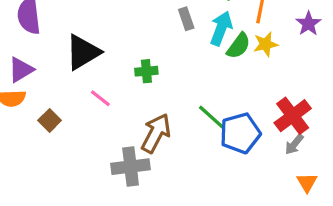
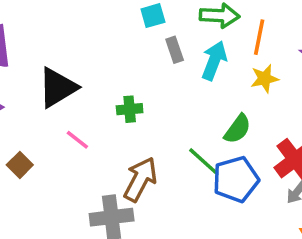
green semicircle: (239, 46) -> (238, 129), moved

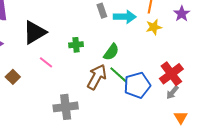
cyan arrow: (214, 61) -> (125, 17), turned 70
green semicircle: (238, 129) -> (111, 52), moved
brown arrow: (140, 179) -> (97, 77), moved

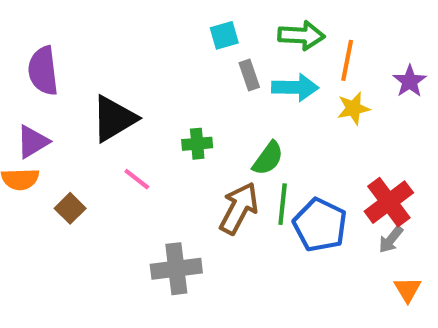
green line: (119, 75) -> (283, 204), turned 54
blue pentagon: (137, 85) -> (320, 225), turned -30

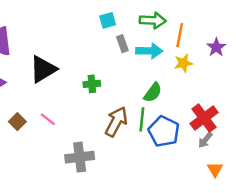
green semicircle: (268, 158) -> (153, 92), moved
pink line: (137, 179) -> (48, 119), moved

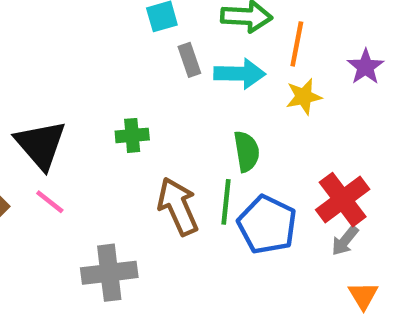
black triangle: (43, 69) -> (41, 145), moved, turned -40
green semicircle: (153, 92) -> (247, 151), turned -45
brown arrow: (116, 122) -> (178, 206), turned -52

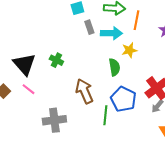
yellow star: (304, 97) -> (129, 50), moved
green cross: (132, 135) -> (56, 60), moved, turned 32
green line: (226, 202) -> (105, 115), moved

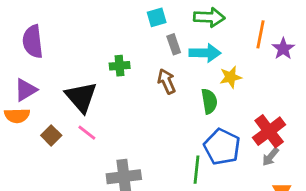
orange line: (136, 20) -> (260, 34), moved
green cross: (56, 60) -> (120, 66), moved, turned -32
brown arrow: (84, 91) -> (167, 81), moved, size x0.7

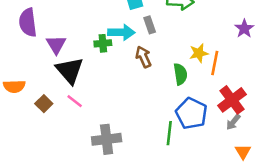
orange line: (260, 34) -> (215, 63), moved
cyan arrow: (205, 53) -> (121, 32), moved
purple triangle: (26, 90) -> (56, 45), moved, turned -30

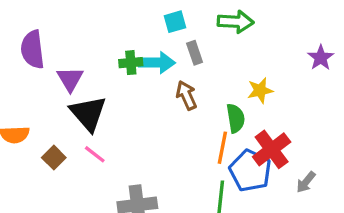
green cross: (103, 43) -> (131, 63), moved
orange line: (215, 63) -> (222, 148), moved
red cross: (232, 100) -> (272, 149), moved

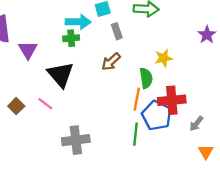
cyan arrow: (157, 63) -> (78, 22), moved
brown arrow: (186, 95) -> (111, 62), turned -108
black triangle: (88, 113) -> (61, 75), moved
red cross: (272, 149) -> (172, 100), turned 32

